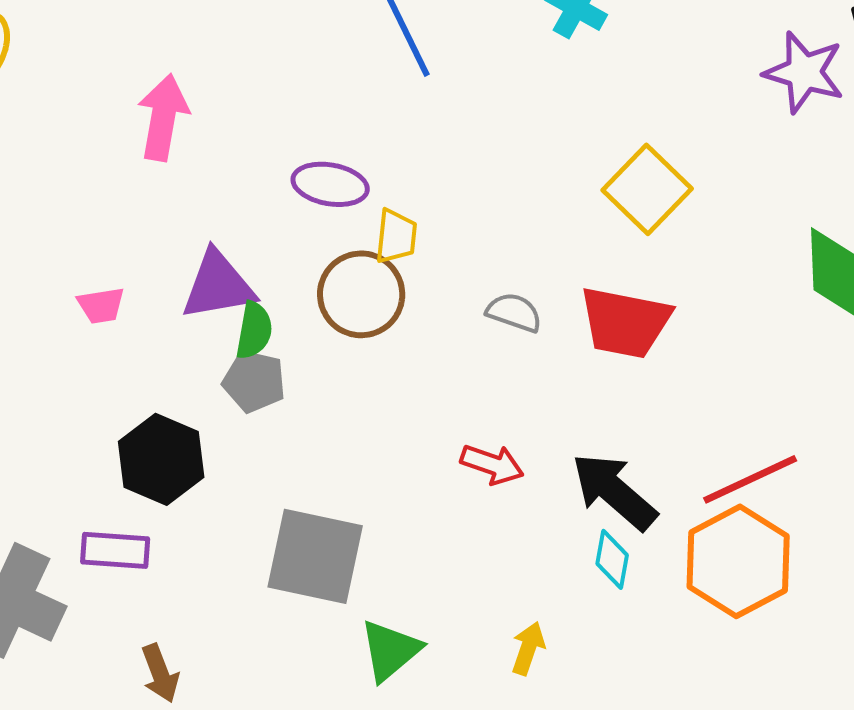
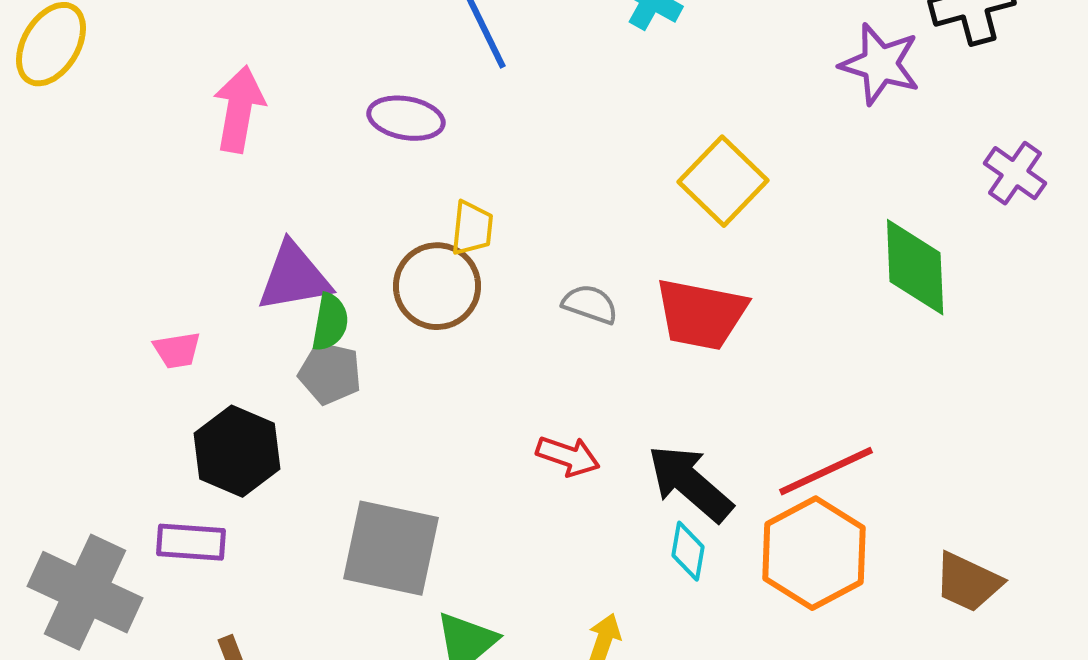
purple ellipse: (330, 184) -> (406, 118), moved
pink trapezoid: (101, 305) -> (177, 350), moved

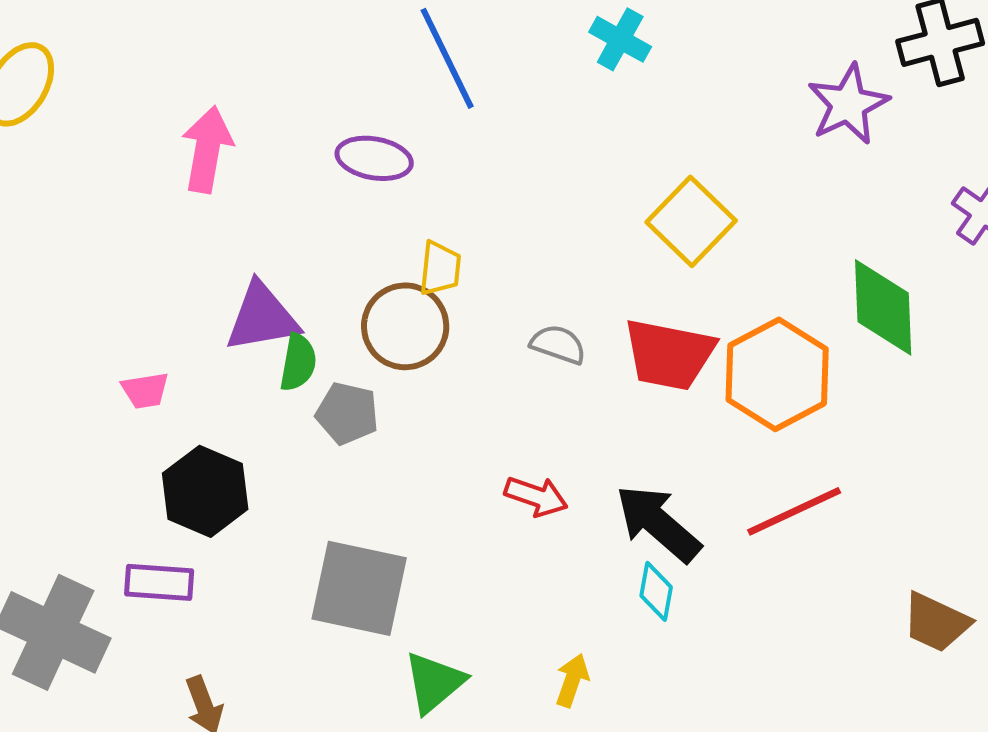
purple star: (880, 64) -> (848, 104), turned 30
gray pentagon: (330, 373) -> (347, 413), moved
orange hexagon: (814, 553) -> (777, 374), moved

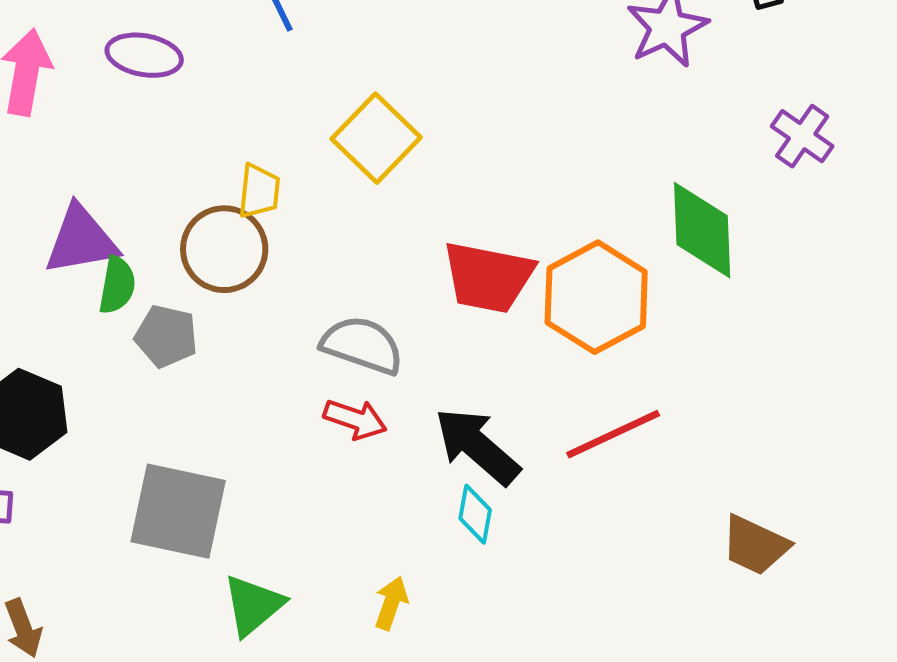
purple ellipse: (374, 158) -> (144, 55), moved
yellow square: (691, 221) -> (376, 138), moved
gray semicircle: (558, 344) -> (362, 345), moved, size x1.5

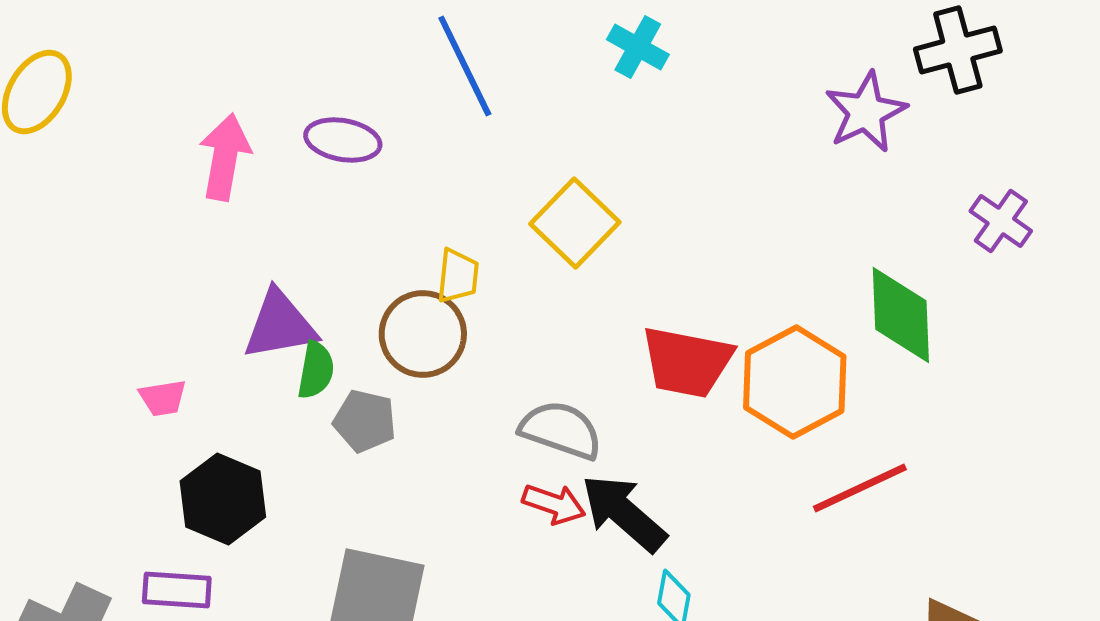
red line: (613, 434) -> (860, 488), moved
black arrow: (477, 446) -> (624, 513), moved

